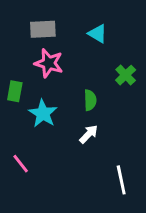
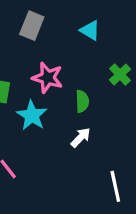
gray rectangle: (43, 29) -> (32, 26), turned -65
pink star: (49, 63) -> (48, 78), moved

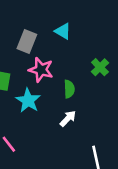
gray rectangle: (32, 26) -> (27, 42), moved
cyan triangle: (90, 30) -> (63, 31), moved

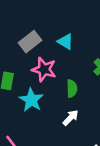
cyan triangle: (63, 31) -> (66, 42), moved
gray rectangle: (27, 42) -> (30, 42), turned 30

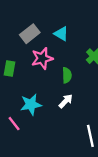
pink star: (44, 69) -> (42, 58), turned -30
cyan star: (31, 100) -> (31, 104), moved, turned 30

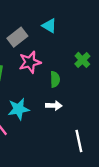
cyan triangle: (61, 34) -> (49, 26), moved
white arrow: (66, 101) -> (54, 106), turned 48

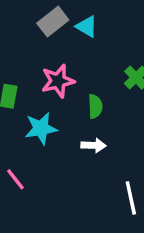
gray rectangle: (17, 37) -> (53, 22), moved
cyan star: (19, 109) -> (41, 128), moved

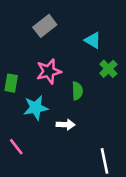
cyan triangle: (87, 27) -> (93, 40), moved
white arrow: (93, 145) -> (66, 125), moved

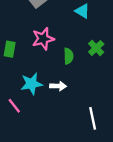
green cross: (108, 69) -> (96, 48), moved
cyan star: (36, 108) -> (32, 84), moved

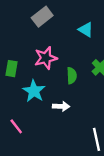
cyan star: (32, 84) -> (34, 91), moved, turned -30

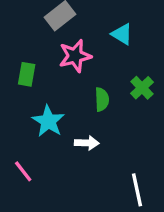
pink star: (46, 58) -> (75, 56), moved
green rectangle: (12, 69) -> (27, 74), moved

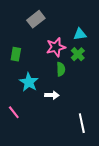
cyan triangle: (122, 34) -> (80, 34), moved, turned -40
pink star: (75, 56) -> (56, 47), moved
green cross: (142, 88) -> (78, 54), moved

